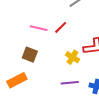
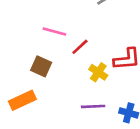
red line: (61, 27) -> (80, 47), moved

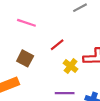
pink line: (54, 31) -> (26, 23), moved

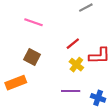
red line: (57, 45) -> (73, 44), moved

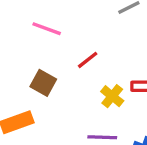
red line: (73, 44) -> (88, 60), moved

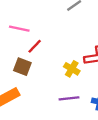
red line: (88, 60) -> (35, 46), moved

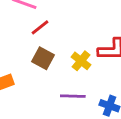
brown square: (22, 67) -> (43, 58), moved

